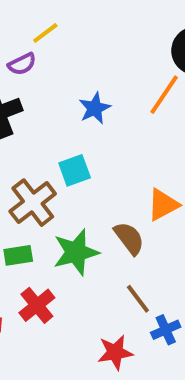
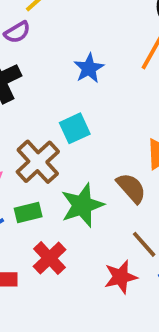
red star: (115, 352) -> (121, 277), moved

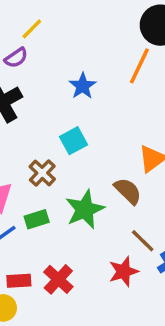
brown cross: (38, 162) -> (42, 173), size x0.7
red cross: (49, 258) -> (58, 279), moved

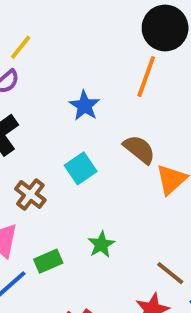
brown cross: (42, 173) -> (30, 195), moved
brown semicircle: (128, 191) -> (139, 149), moved
green star: (85, 209) -> (101, 244), size x0.6

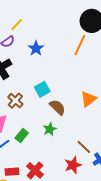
blue star: (85, 106) -> (36, 48), moved
brown semicircle: (139, 149) -> (57, 107), moved
green rectangle: (48, 261) -> (22, 136), turned -32

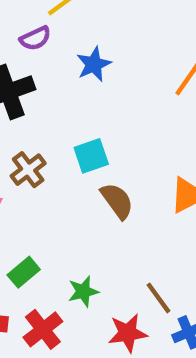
green star: (50, 129) -> (83, 292), moved
green rectangle: (22, 136) -> (24, 272), moved

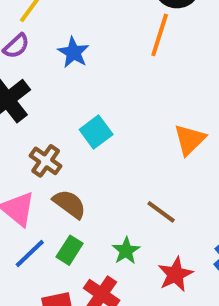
brown semicircle: (117, 201) -> (69, 204), moved
brown line: (158, 298) -> (161, 212), moved

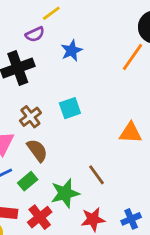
orange triangle: (190, 140) -> (131, 133), turned 30
green star: (126, 251) -> (65, 193), size x1.5

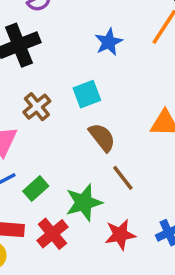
blue star: (72, 51) -> (109, 42), moved
brown semicircle: (37, 150) -> (102, 137), moved

